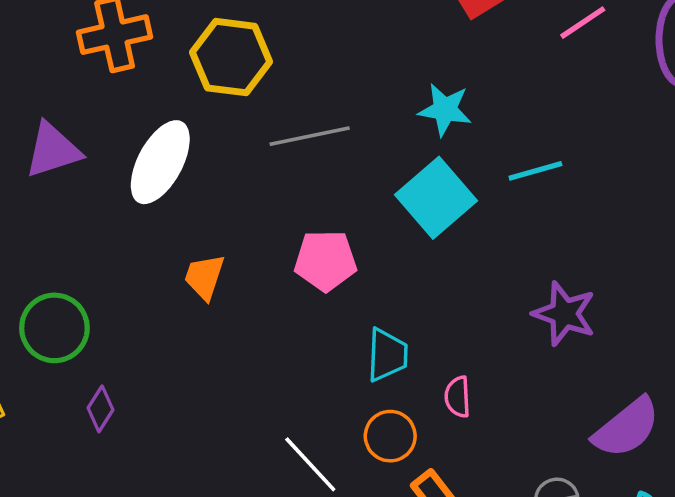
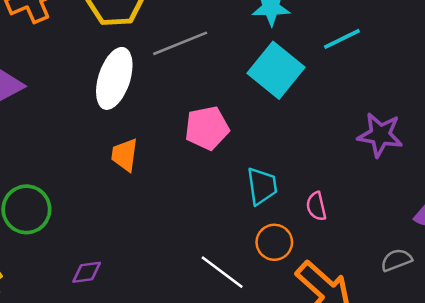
white ellipse: (160, 162) -> (114, 78), moved
purple diamond: (101, 409) -> (87, 272), moved, turned 60

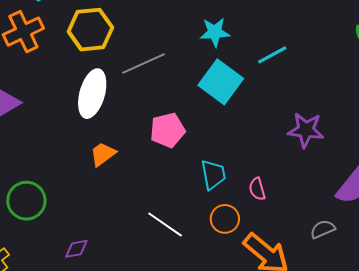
orange trapezoid: (125, 155) -> (103, 154), turned 48
white line: (222, 272) -> (165, 224), moved

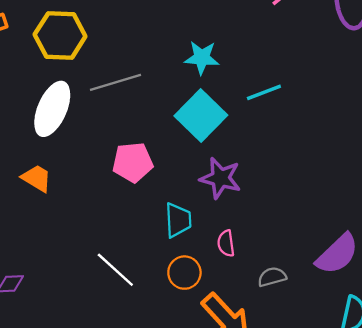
purple star: (306, 130) -> (220, 178), moved
orange trapezoid: (103, 154) -> (37, 178), moved, turned 60
gray semicircle: (323, 229) -> (272, 277), moved

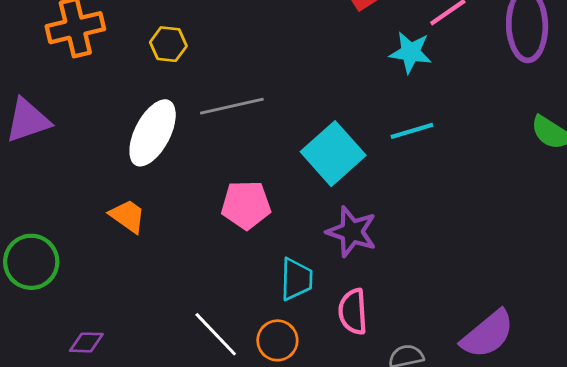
yellow hexagon: (60, 35) -> (168, 44), size x0.6
cyan star: (202, 58) -> (411, 52), moved
pink semicircle: (226, 243) -> (353, 312), size x1.4
orange circle: (184, 273) -> (277, 340), moved

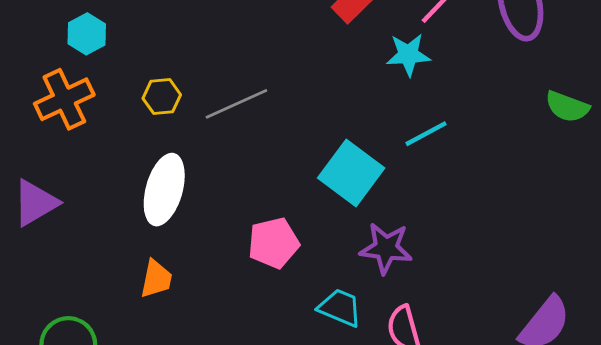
gray line: (232, 106) -> (236, 104), moved
orange trapezoid: (128, 216) -> (156, 279), turned 78
cyan trapezoid: (296, 279) -> (340, 308), turned -57

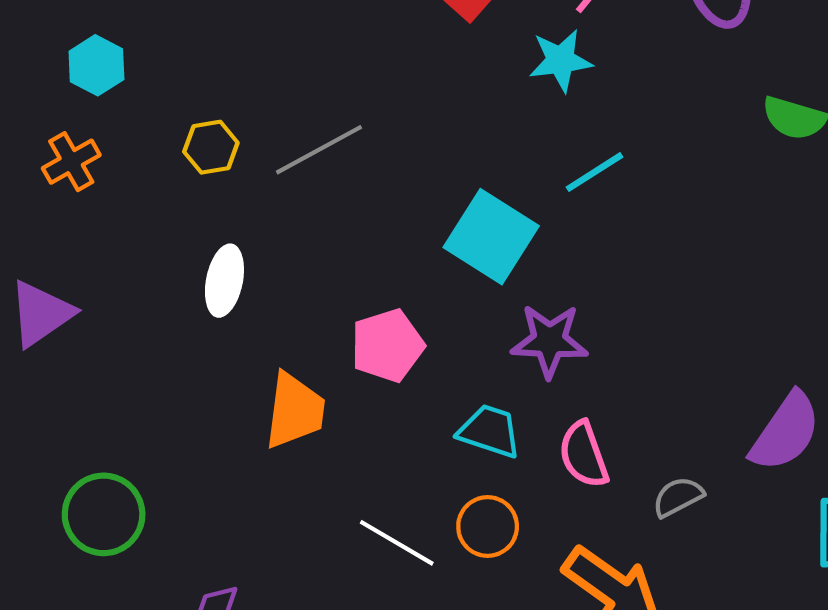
orange cross: (64, 99) -> (71, 162), size x0.7
white ellipse: (164, 190) -> (224, 281), size x0.7
orange trapezoid: (156, 279) -> (295, 411), moved, size x1.4

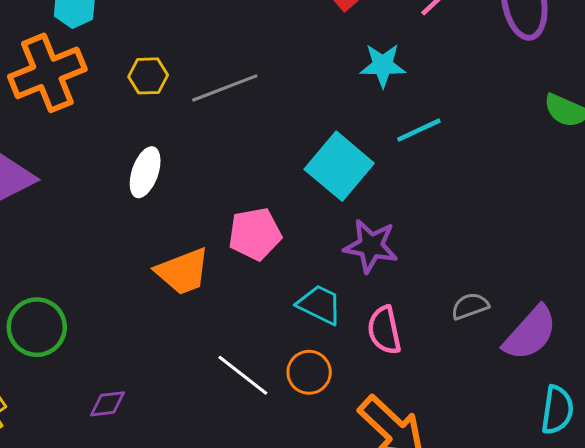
cyan star: (561, 60) -> (383, 65), moved
orange cross: (71, 162) -> (47, 73), size x1.8
orange trapezoid: (295, 411) -> (183, 271), turned 54
gray semicircle: (678, 497) -> (470, 306), moved

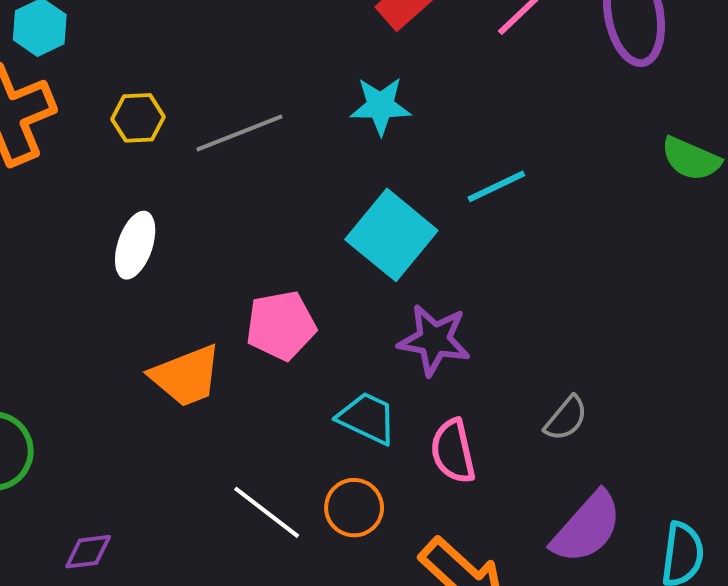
cyan star: (383, 65) -> (380, 106), moved
gray semicircle: (470, 306) -> (566, 418), turned 150
purple semicircle: (530, 333) -> (587, 527), moved

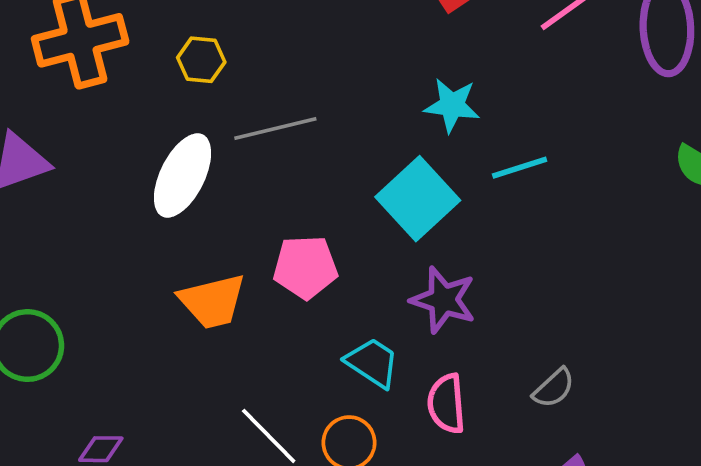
cyan star: (380, 106) -> (452, 105), moved
gray line: (239, 133) -> (275, 128), moved
white ellipse: (135, 245) -> (182, 175), size x1.4

